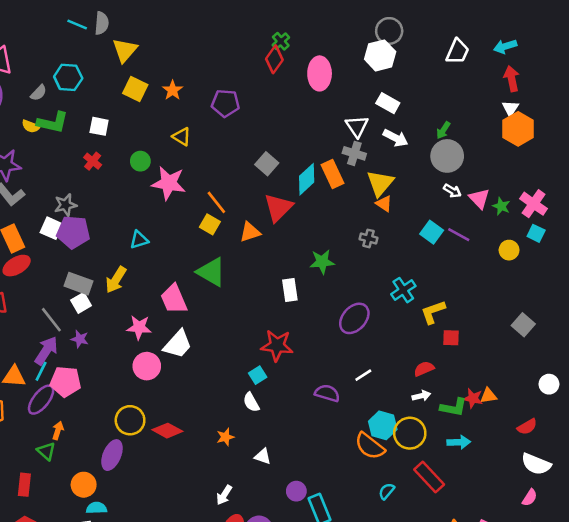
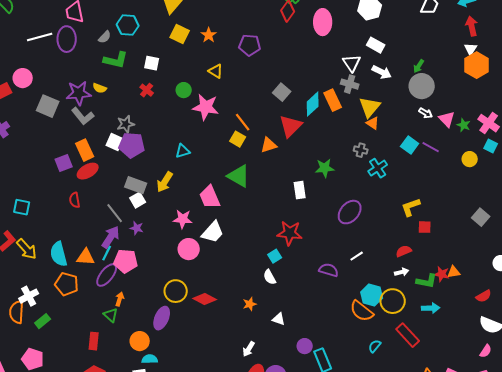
yellow semicircle: (31, 126) -> (100, 88), moved
cyan cross: (403, 290) -> (378, 168), moved

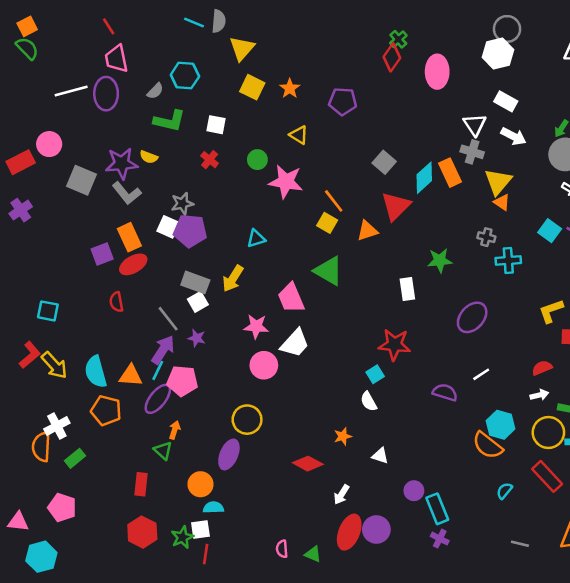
cyan cross: (378, 168) -> (508, 260), turned 30
red diamond: (205, 299) -> (308, 464), moved
yellow circle: (393, 301) -> (548, 432), moved

